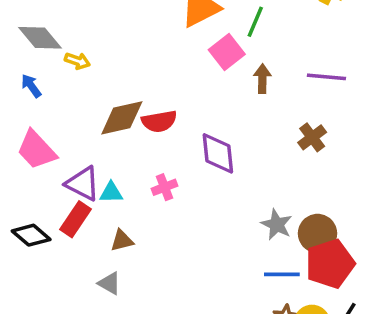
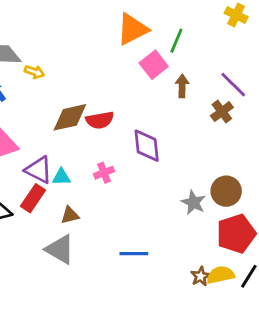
purple line: (326, 77) -> (233, 85), turned 40
brown cross: (312, 137) -> (222, 112), moved
brown circle: (318, 233) -> (226, 191), moved
blue line: (282, 274) -> (134, 254), moved
gray triangle: (109, 283) -> (60, 249), size x1.6

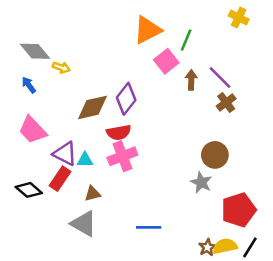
purple line: (233, 85) -> (220, 77), moved
red semicircle: (100, 120) -> (119, 132), moved
purple diamond: (147, 146) -> (126, 99), moved, turned 44
pink cross: (104, 173) -> (122, 156), size x1.6
brown circle: (226, 191) -> (215, 155), moved

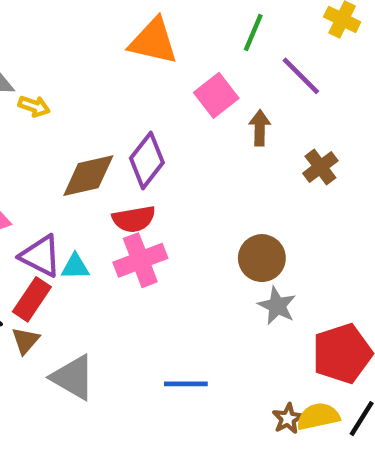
orange triangle: (147, 30) -> (153, 41), moved, turned 40
green line: (186, 40) -> (253, 32), moved
purple line: (220, 77) -> (301, 76), moved
brown circle: (215, 155) -> (262, 258), moved
brown triangle: (92, 194) -> (25, 340), moved, turned -35

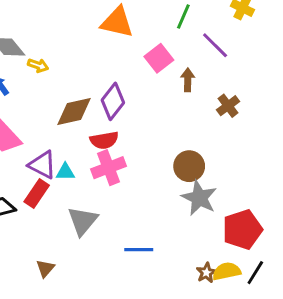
gray star: (277, 306) -> (199, 198), size x1.4
brown triangle: (25, 340) -> (45, 268), moved
gray triangle: (73, 377) -> (83, 221), moved, turned 40

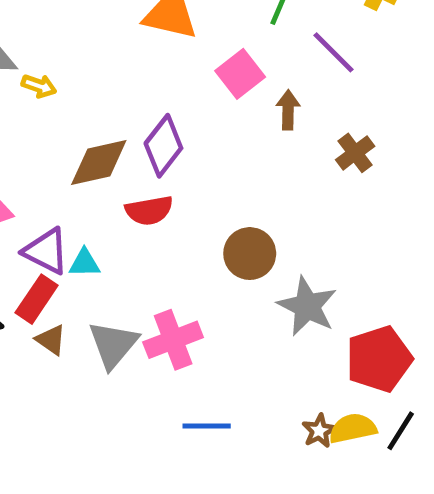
brown circle: (189, 166) -> (250, 254), moved
pink cross: (109, 168) -> (173, 340), moved
blue line: (139, 250) -> (207, 426), moved
brown triangle: (45, 268) -> (51, 340), moved, turned -36

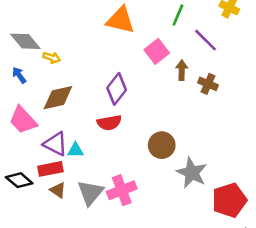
brown cross: (355, 153) -> (208, 84), moved, turned -30
brown diamond: (99, 163) -> (58, 98), moved
red rectangle: (37, 299) -> (50, 169), turned 45

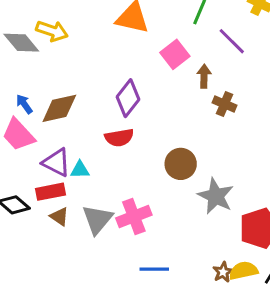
yellow arrow: (52, 58) -> (52, 31), moved, size x1.5
blue arrow: (19, 75) -> (24, 104), moved
brown cross: (208, 84) -> (224, 104), moved

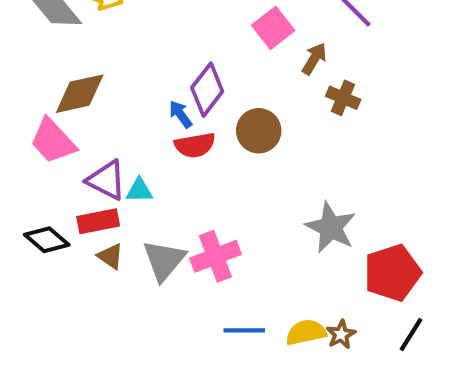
brown arrow: (204, 76) -> (314, 59), turned 30
blue arrow: (24, 104) -> (180, 114), moved
brown diamond: (59, 108) -> (80, 94), moved
brown circle: (181, 164) -> (259, 131), moved
yellow semicircle: (243, 271) -> (306, 332), moved

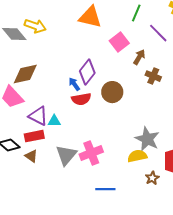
brown triangle: (111, 256) -> (31, 156), moved
yellow semicircle: (306, 332) -> (137, 156), moved
brown star: (341, 334) -> (152, 178), moved

